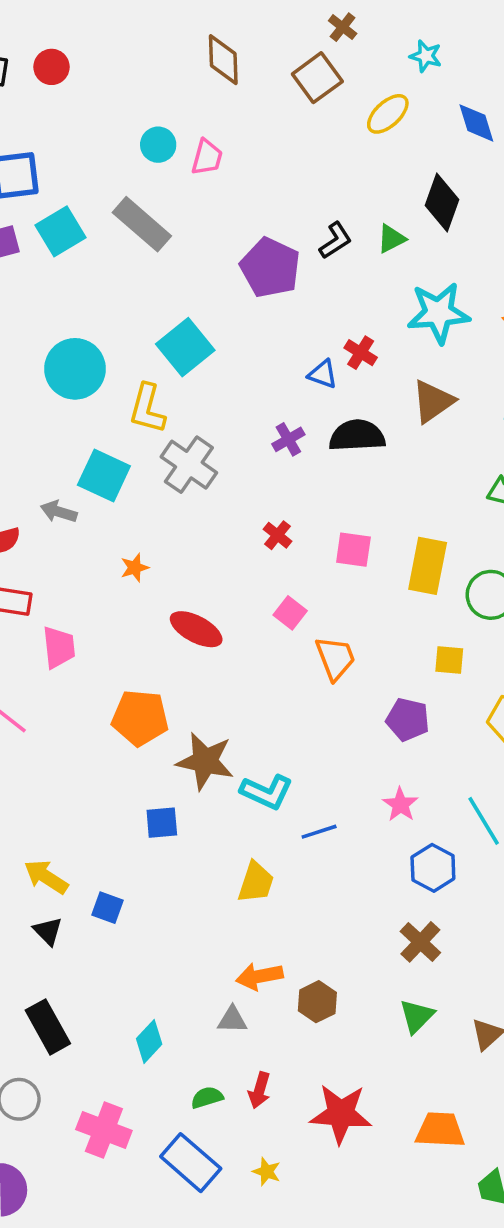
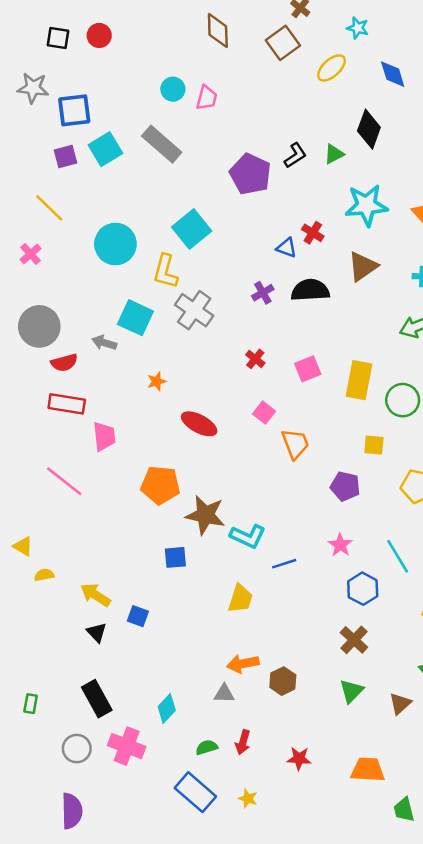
pink square: (353, 550) -> (308, 369), turned -30
red star: (341, 1114) -> (299, 759), size x0.6
pink cross: (104, 1130) -> (127, 746), moved

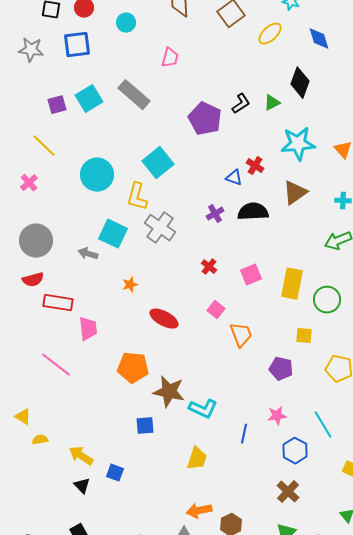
cyan circle: (173, 89) -> (126, 23), moved
blue square: (74, 110) -> (77, 45), moved
red semicircle: (64, 363) -> (33, 280), moved
pink star: (340, 545) -> (277, 416), turned 30
blue line: (284, 564) -> (244, 434), moved, turned -60

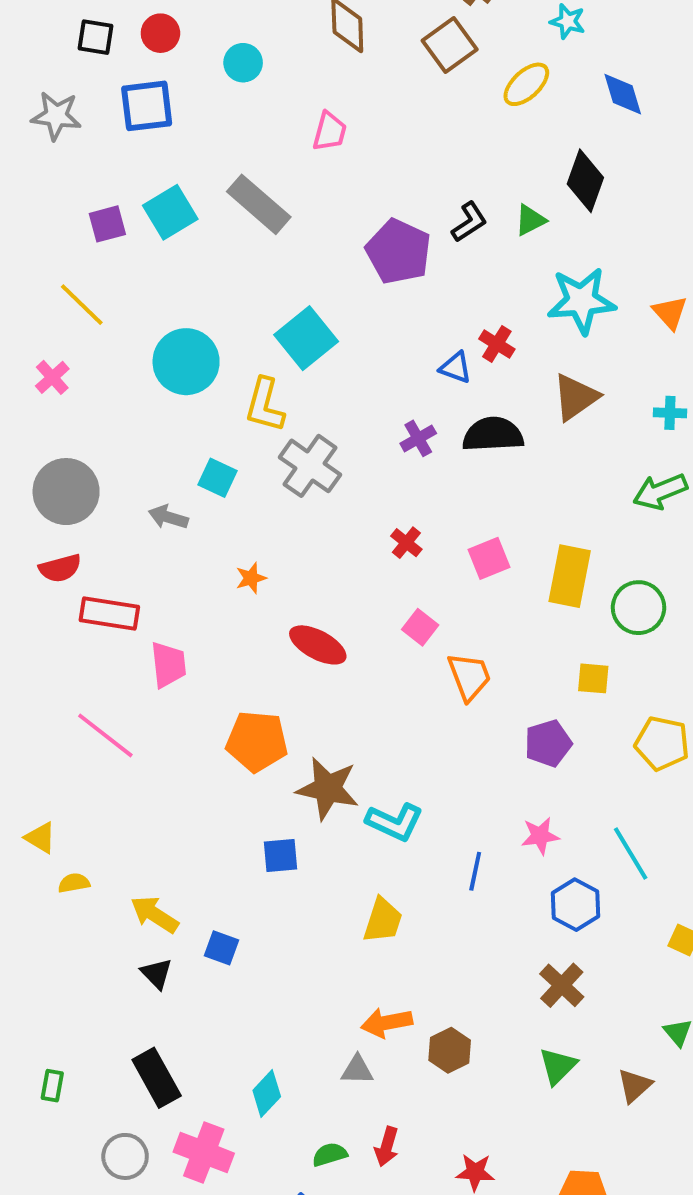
cyan square: (113, 234) -> (218, 478), size x0.7
purple pentagon: (281, 369) -> (548, 743), turned -30

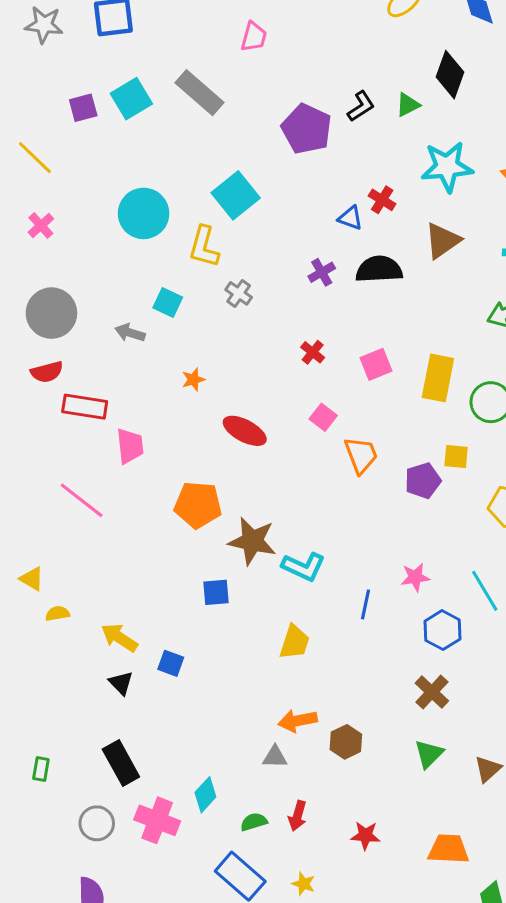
yellow line: (82, 305) -> (35, 158), moved
gray cross: (310, 466) -> (239, 293), size x0.6
purple pentagon: (548, 743) -> (423, 481), moved
cyan diamond: (267, 1093) -> (205, 795), moved

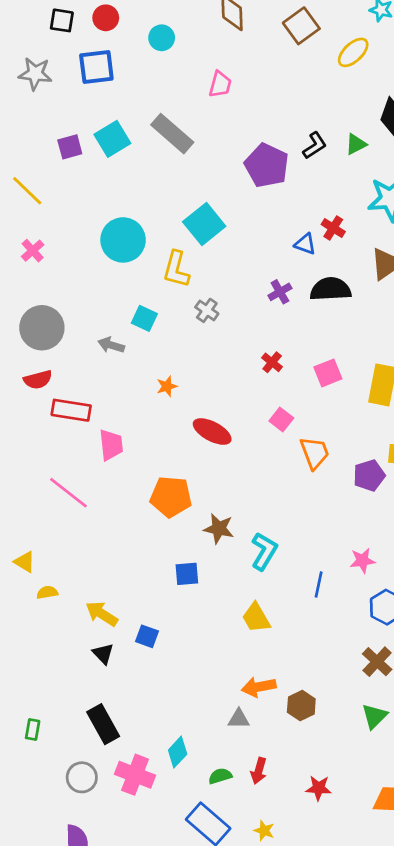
brown star: (252, 541) -> (219, 529), size x0.7
cyan L-shape: (304, 567) -> (264, 551), turned -84
yellow trapezoid: (295, 642) -> (256, 618), turned 132

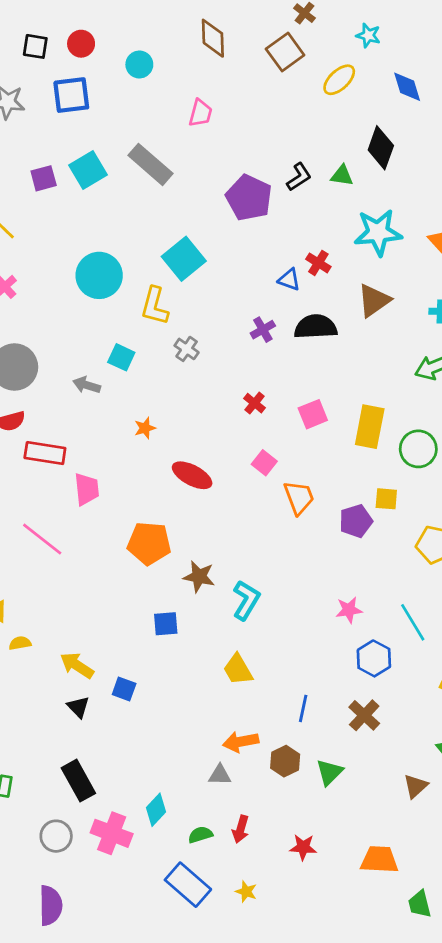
green triangle: (356, 144) -> (342, 176), turned 35
blue line: (319, 584) -> (303, 708), moved
green triangle: (374, 716) -> (329, 772), moved

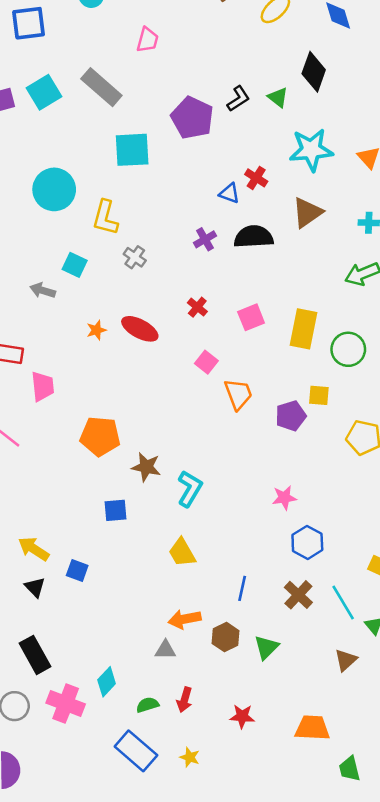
green triangle: (342, 176) -> (278, 97), turned 30
cyan square: (184, 259) -> (132, 150), moved, turned 36
red ellipse: (192, 475) -> (140, 329), moved
cyan line: (413, 622) -> (343, 603), moved

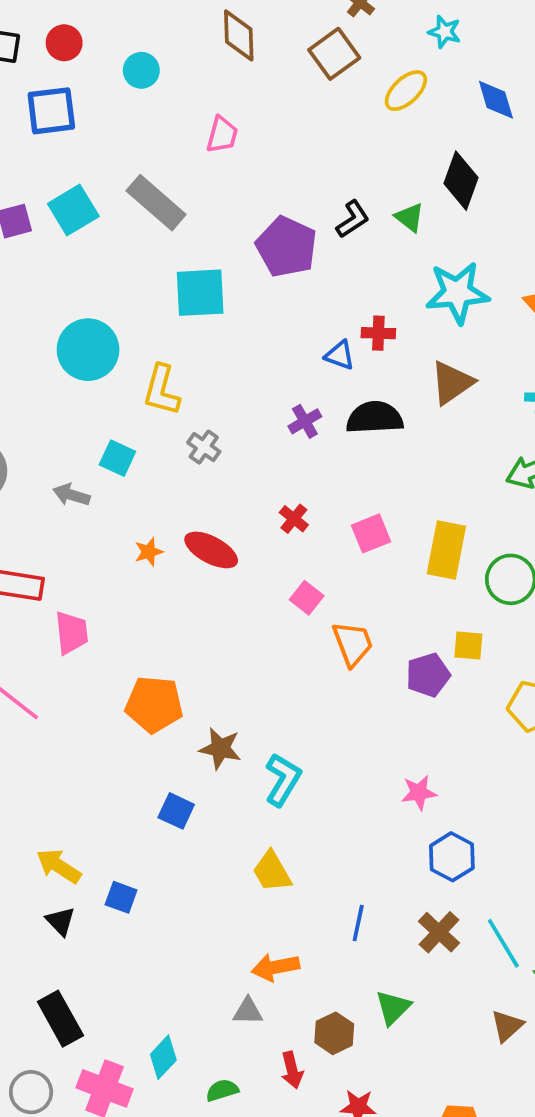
red cross: (256, 178) -> (378, 333), turned -30
blue square: (116, 510) -> (176, 811), turned 30
brown hexagon: (225, 637) -> (334, 1033), moved
red arrow: (185, 700) -> (292, 1070), moved, turned -30

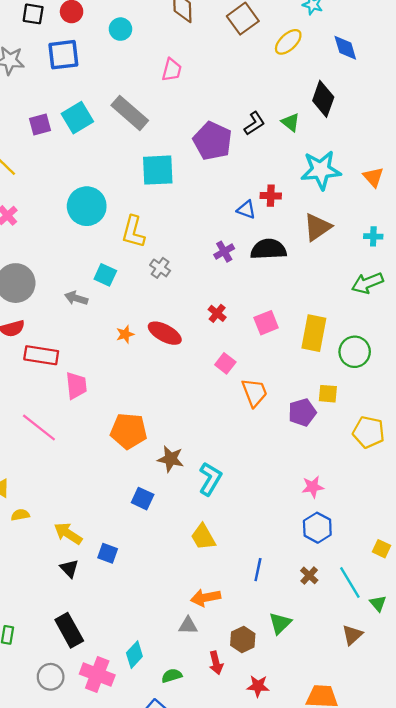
pink star: (419, 793) -> (313, 487), moved
brown cross: (439, 932) -> (309, 575), size x0.7

